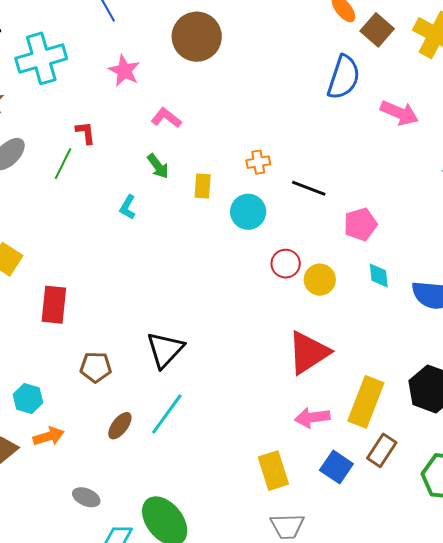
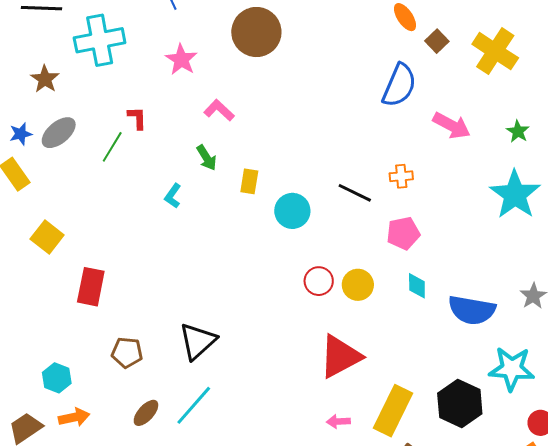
brown square: (377, 30) -> (437, 41), size x0.7
orange cross: (258, 162) -> (401, 176), moved
red circle: (286, 264) -> (319, 281), moved
pink arrow: (312, 418) -> (338, 422), size x0.7

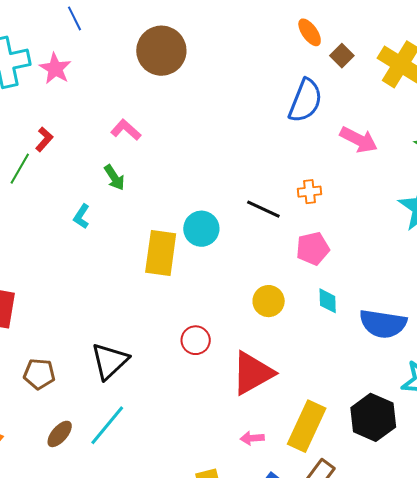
pink star: (181, 60) -> (55, 69), moved
red L-shape: (137, 118) -> (44, 139), turned 45
yellow rectangle: (249, 181) -> (161, 253), moved, size x1.8
red circle: (319, 281) -> (196, 340), moved

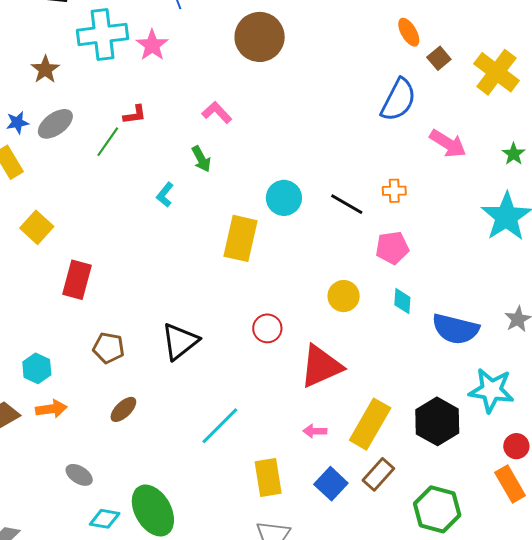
red L-shape: (44, 139) -> (135, 115), turned 35
cyan circle: (201, 229) -> (284, 198), moved
cyan line: (107, 425) -> (220, 426), moved

